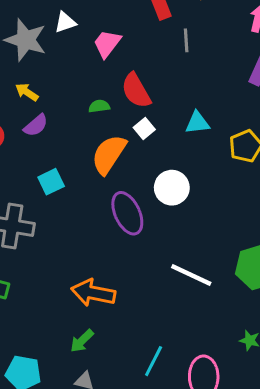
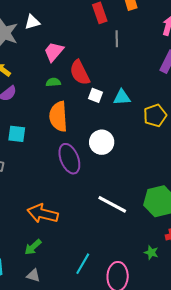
pink trapezoid: (107, 44) -> (54, 52), moved
white square: (144, 128) -> (95, 95), moved, turned -32
orange semicircle: (109, 154) -> (58, 117), turned -40
cyan square: (51, 182) -> (17, 134), turned 30

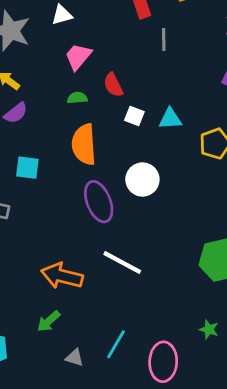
white triangle: (32, 22) -> (62, 15), moved
red semicircle: (80, 73) -> (113, 85), size x0.7
white line: (112, 204) -> (122, 262), moved
gray triangle: (33, 275) -> (74, 358), moved

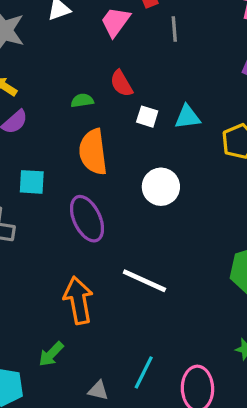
pink trapezoid: (78, 56) -> (115, 22), moved
purple ellipse: (99, 202) -> (87, 219), moved
orange arrow: (62, 276) -> (78, 300), turned 69
green arrow: (49, 321) -> (51, 354), moved

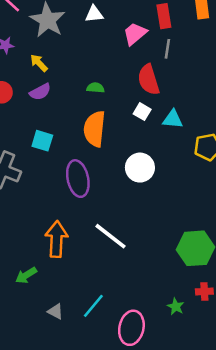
gray line: (174, 29) -> (167, 49), moved
red semicircle: (121, 83) -> (149, 80), moved, size x1.4

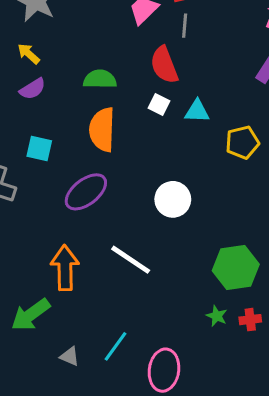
green semicircle: (95, 88) -> (100, 79), size x1.5
white circle: (140, 168) -> (173, 199), moved
purple ellipse: (78, 179) -> (86, 192), turned 68
green arrow: (26, 275) -> (31, 315), size x1.5
green star: (176, 307) -> (217, 316), moved

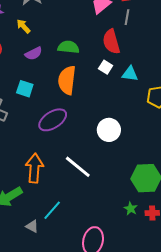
purple semicircle: (33, 89) -> (34, 53), moved
cyan line: (116, 346) -> (52, 210), moved

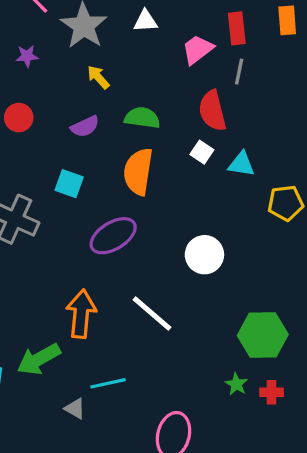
yellow arrow: (23, 26) -> (98, 77), moved
cyan line: (52, 210) -> (108, 383), turned 35

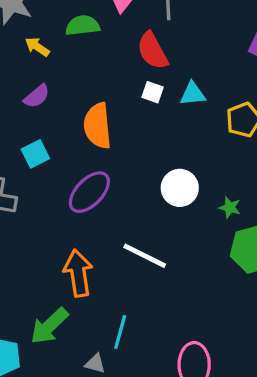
green semicircle: (142, 118) -> (83, 26), moved
cyan square: (69, 184) -> (35, 154), turned -32
cyan line: (108, 383) -> (120, 332), turned -48
green star: (236, 384) -> (230, 207), moved

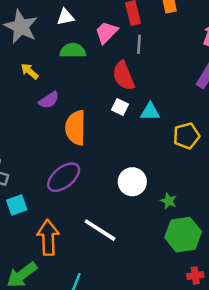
yellow arrow: (37, 47) -> (30, 71), moved
purple semicircle: (37, 96) -> (49, 100), moved
cyan square: (35, 154) -> (17, 205), moved

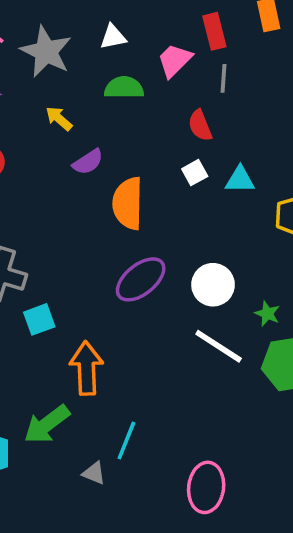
red semicircle: (123, 76) -> (200, 125), size x0.7
white square: (120, 107) -> (195, 173), turned 35
purple ellipse: (64, 177) -> (141, 279), moved
white line: (100, 230) -> (219, 346), moved

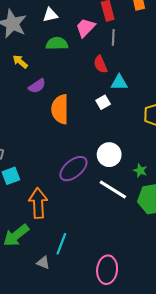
white square: (195, 173) -> (103, 102), moved
cyan triangle: (240, 180) -> (119, 82), moved
purple ellipse: (141, 279) -> (73, 169), moved

